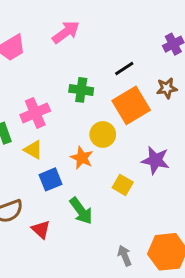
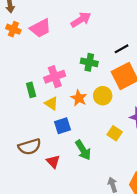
orange star: (82, 158) -> (79, 98), moved

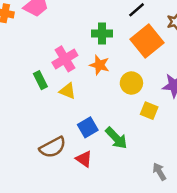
yellow circle: (103, 96) -> (131, 83), moved
orange star: (79, 98) -> (99, 65), moved
blue square: (63, 126) -> (88, 127), moved

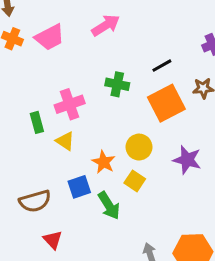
orange star: (99, 65) -> (104, 162), moved
yellow square: (149, 111) -> (135, 181), moved
red triangle: (84, 159) -> (53, 240), moved

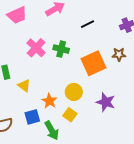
black line: (162, 66) -> (88, 24), moved
pink cross: (70, 104) -> (36, 48), moved, turned -30

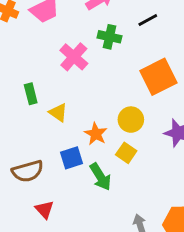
green cross: (61, 49) -> (109, 37), moved

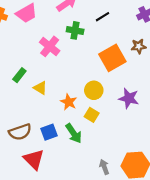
green rectangle: (31, 94) -> (19, 75), turned 56
blue square: (71, 158) -> (49, 132), moved
red triangle: (44, 210) -> (34, 159), size x1.5

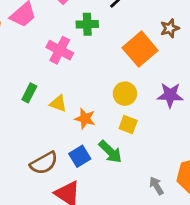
orange star: (69, 102) -> (85, 119), moved

